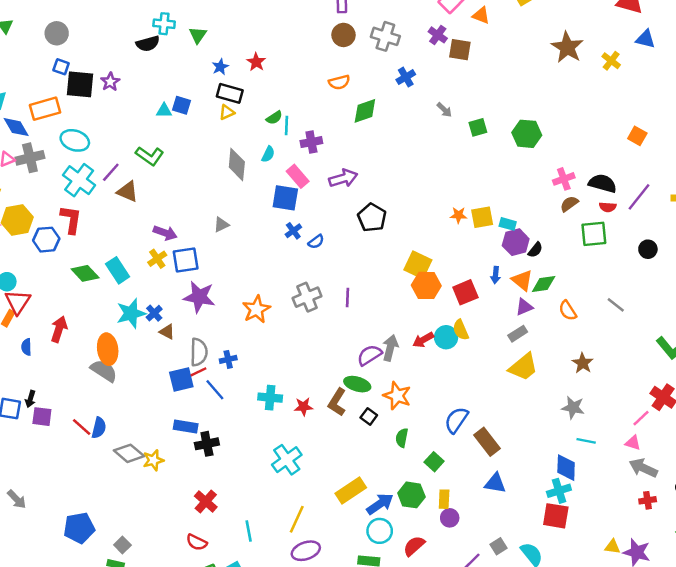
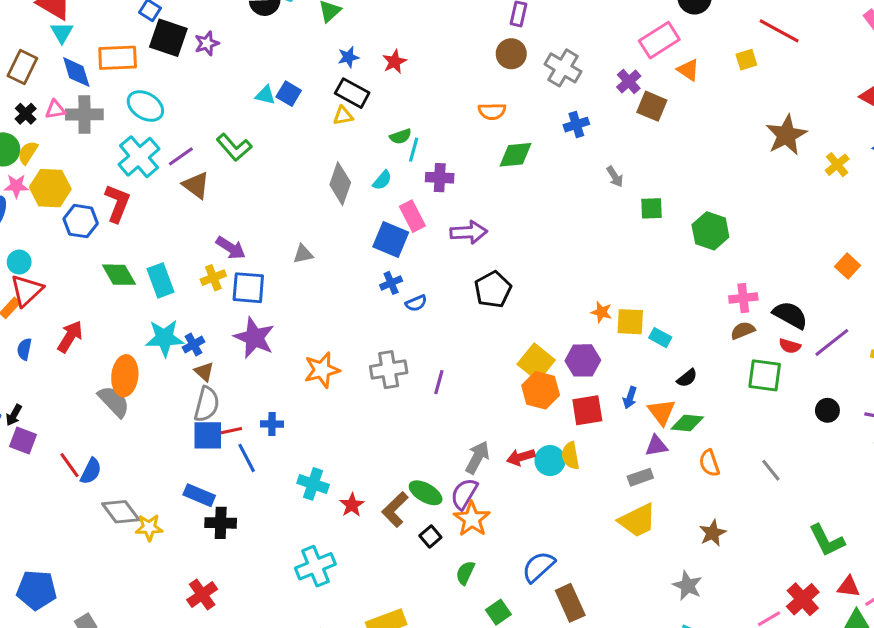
purple hexagon: (516, 242) -> (583, 360), moved
gray semicircle: (199, 352) -> (207, 404), moved
purple semicircle: (369, 355) -> (464, 494), moved, turned -40
red star: (304, 407) -> (352, 505), turned 30

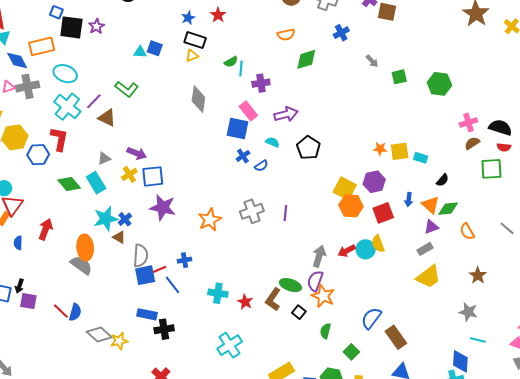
cyan semicircle: (382, 180) -> (272, 142), moved, turned -96
gray triangle: (303, 254) -> (104, 158), moved
brown triangle: (204, 372) -> (119, 237), moved

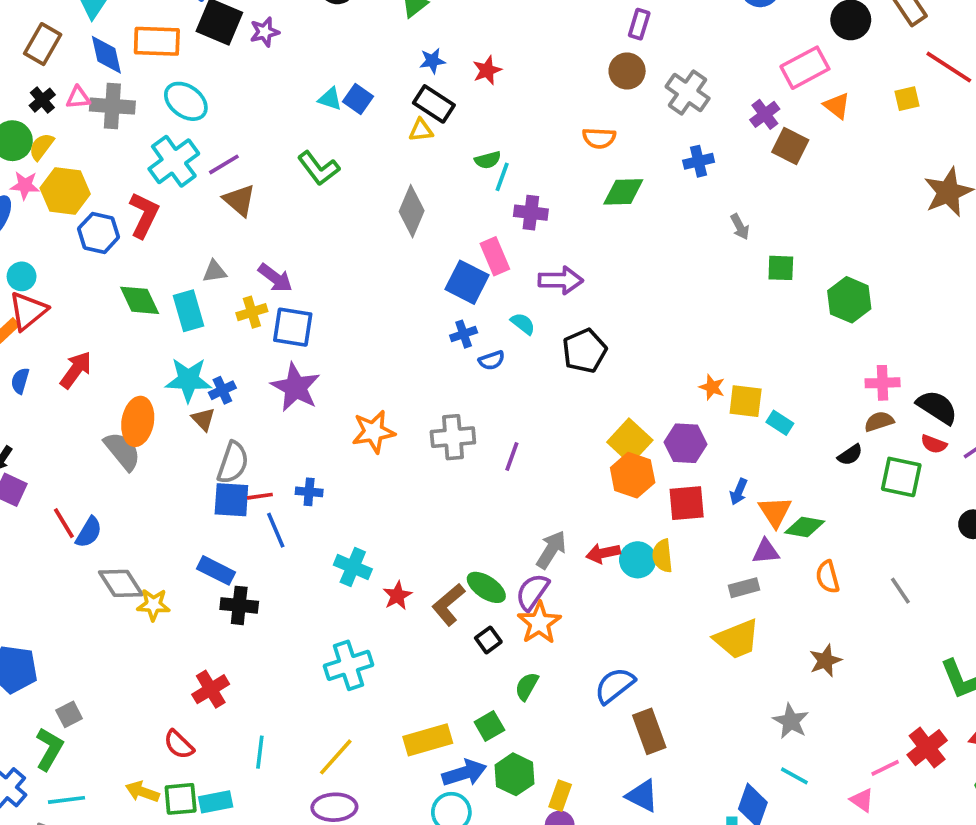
green L-shape: (127, 89) -> (319, 168), moved
black semicircle: (443, 180) -> (850, 455), moved
green square: (351, 352) -> (489, 726), moved

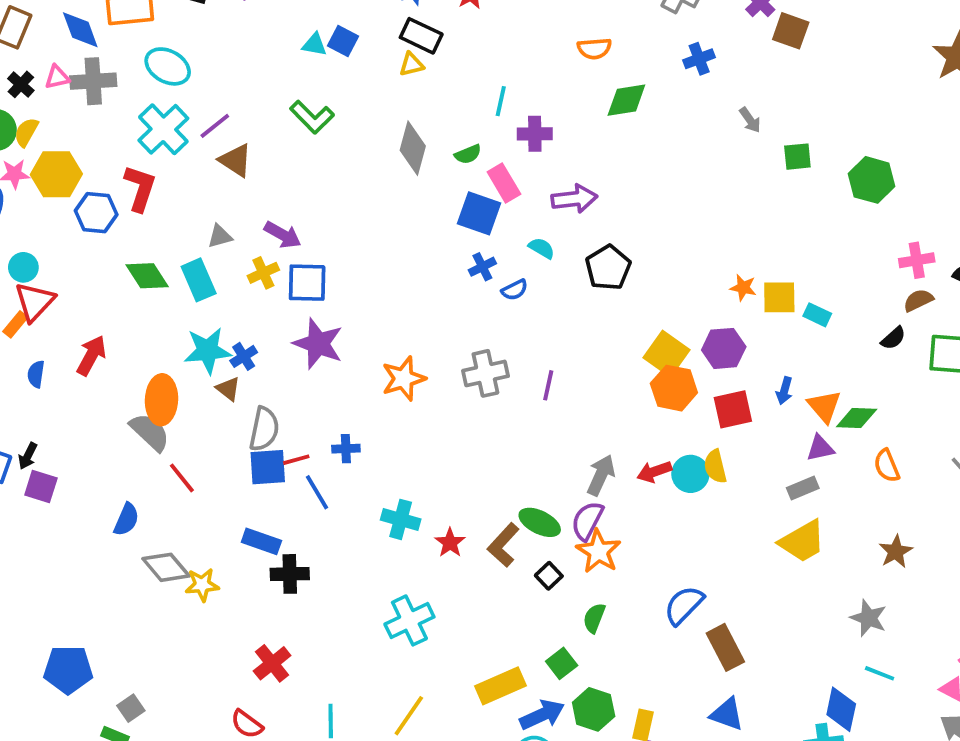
green semicircle: (488, 160) -> (468, 154), moved
red line: (64, 523) -> (182, 478), moved

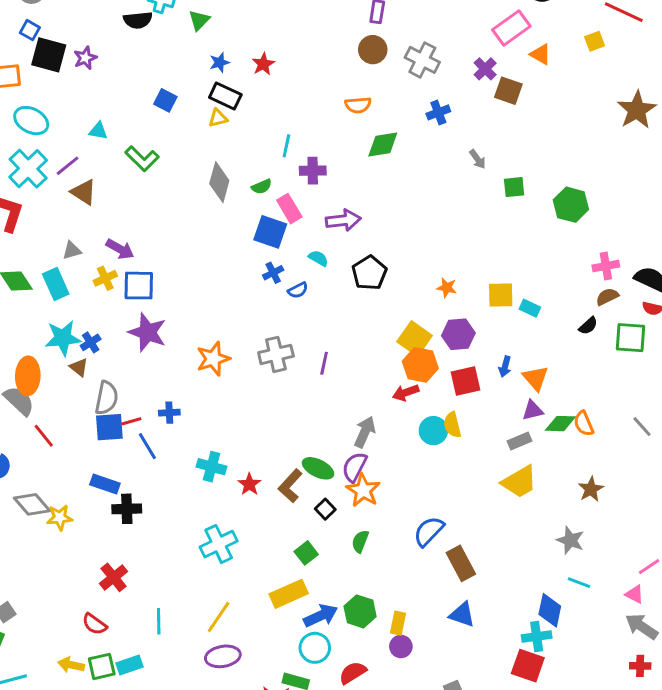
cyan triangle: (314, 45) -> (98, 131), moved
orange star: (743, 288) -> (447, 288), moved
green diamond: (857, 418) -> (560, 424), moved
red arrow: (654, 472) -> (406, 393), moved
green square: (562, 663) -> (306, 553), moved

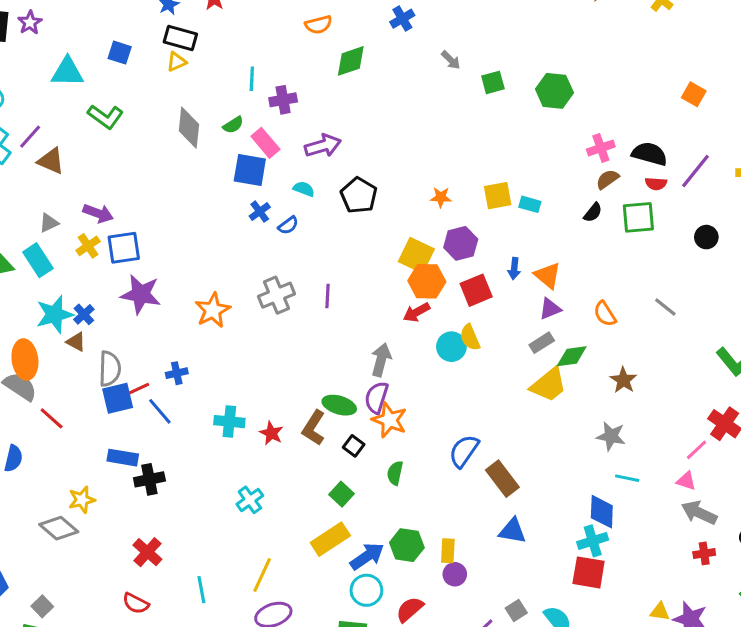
cyan triangle: (98, 131) -> (67, 72), moved, size x1.6
green diamond: (560, 424) -> (572, 356), moved
gray diamond: (32, 504) -> (59, 528), moved
cyan cross: (219, 544) -> (250, 500), size x0.7

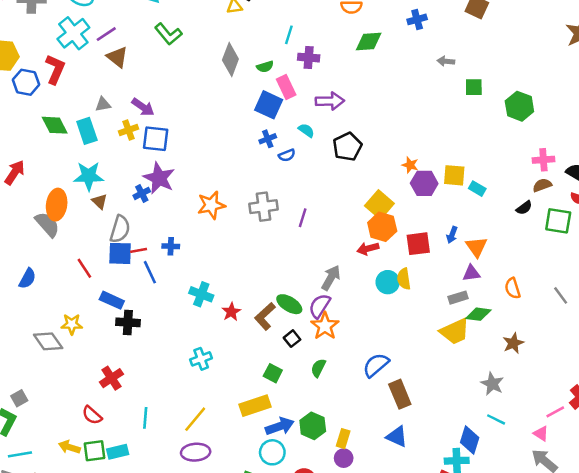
gray arrow: (451, 60) -> (446, 61), turned 126
purple hexagon: (461, 243) -> (424, 183), moved
blue cross: (84, 314) -> (142, 193), moved
red line: (52, 418) -> (84, 268), moved
green square: (341, 494) -> (273, 373), turned -30

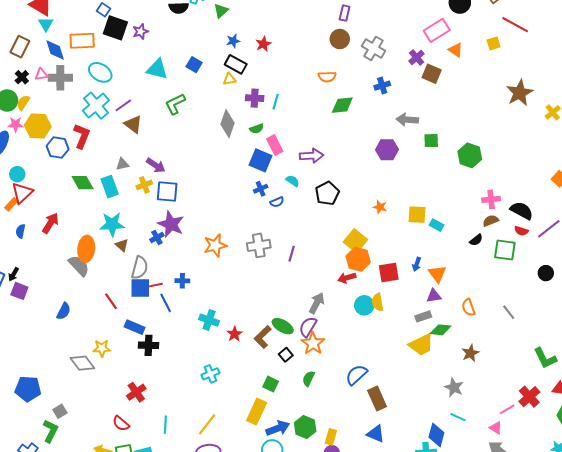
green L-shape: (168, 34) -> (175, 104), turned 105
purple cross: (309, 58) -> (255, 98), moved
gray arrow: (446, 61) -> (407, 120), size x1.5
purple hexagon: (424, 183) -> (387, 150), moved
yellow rectangle: (255, 406) -> (257, 412), turned -45

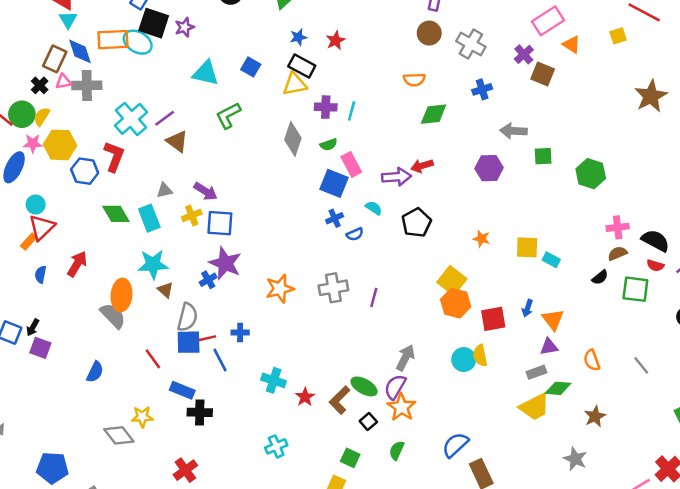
brown rectangle: (20, 47) -> (55, 59), moved
cyan ellipse: (100, 72) -> (138, 42), moved
yellow triangle: (230, 79) -> (295, 84), size x1.5
red arrow: (347, 278) -> (422, 166), moved

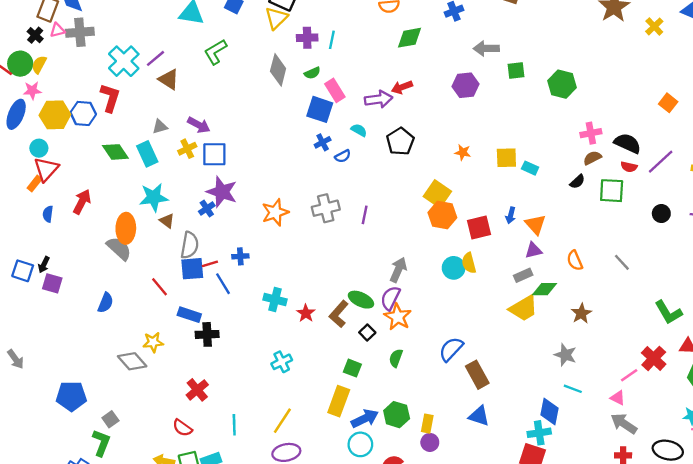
yellow triangle: (295, 84) -> (276, 18), turned -30
yellow hexagon: (60, 145) -> (55, 115), moved

